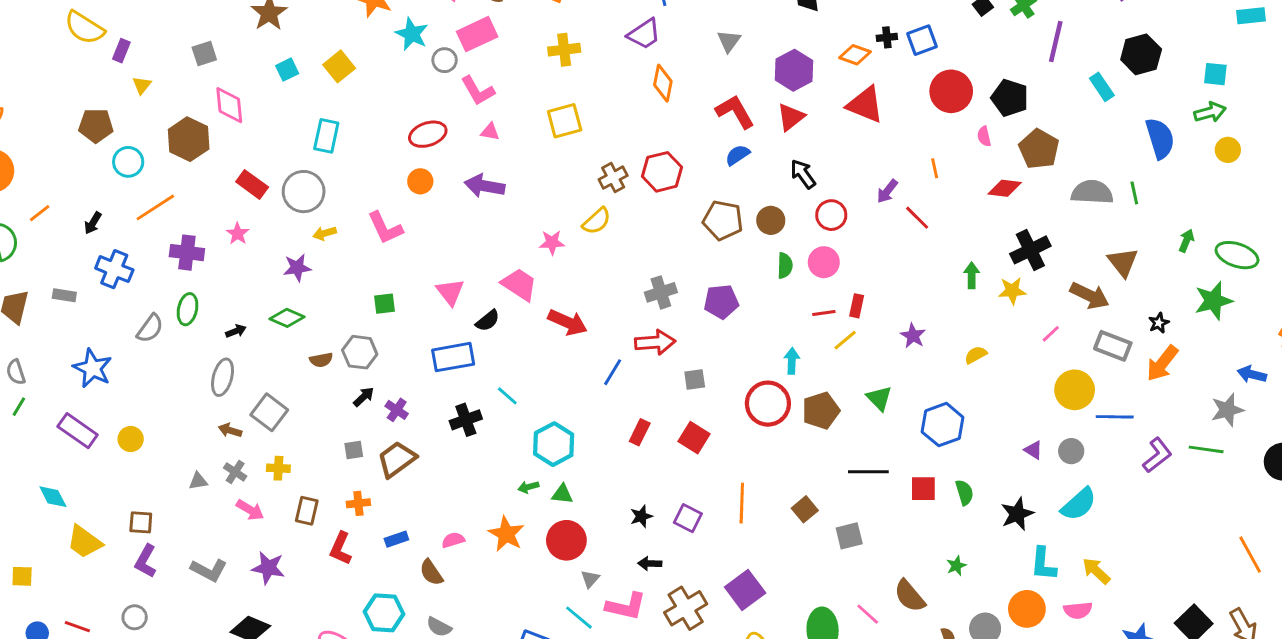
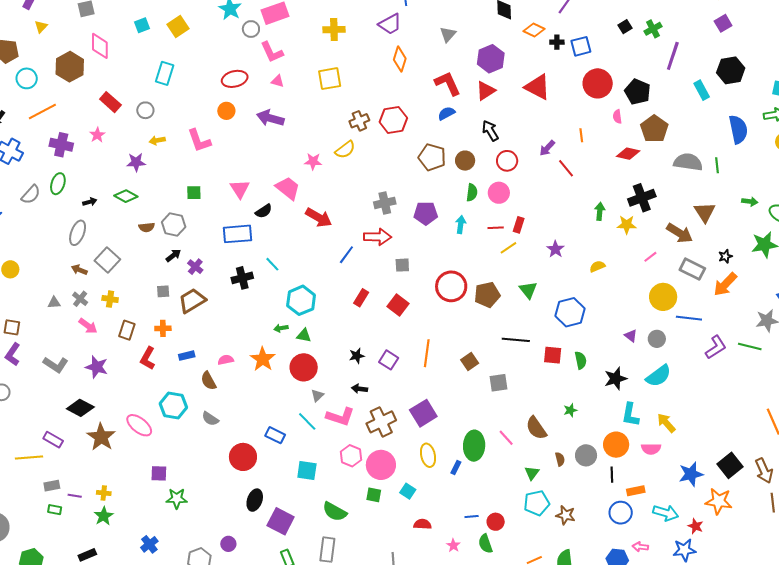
orange diamond: (855, 55) -> (534, 30), moved
gray circle: (304, 192) -> (145, 110), size x0.6
green arrow: (1186, 241) -> (750, 201), turned 70
cyan arrow: (792, 361) -> (461, 224), moved

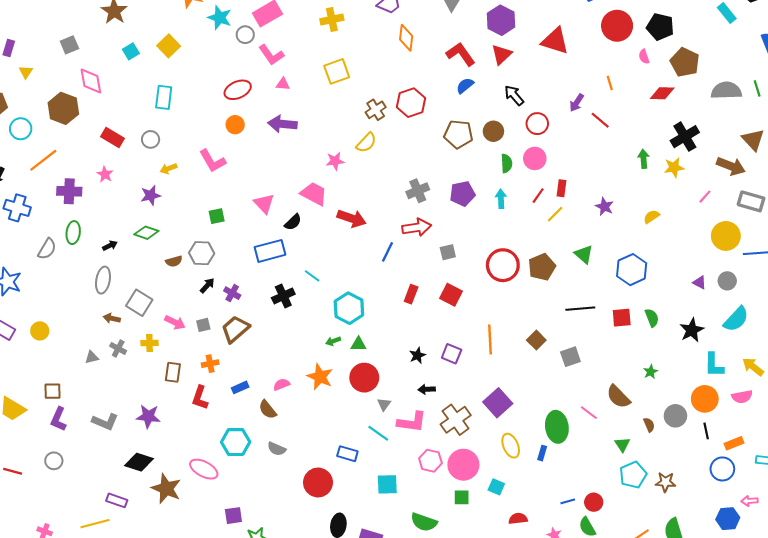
red line: (496, 228) -> (538, 196), turned -42
pink arrow: (88, 326) -> (175, 322), moved

